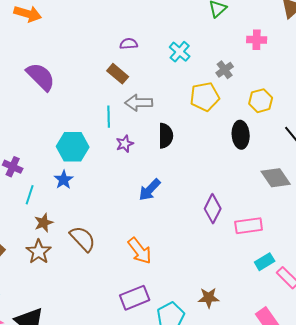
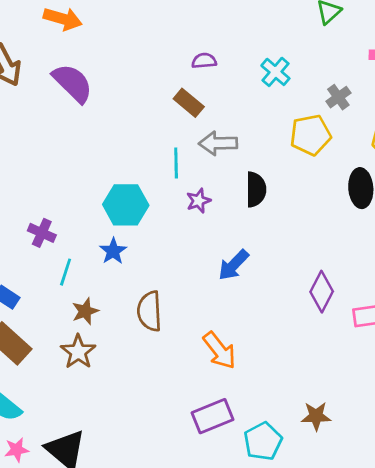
purple semicircle: (41, 77) -> (73, 83), moved
brown semicircle: (83, 239) -> (150, 311), moved, turned -140

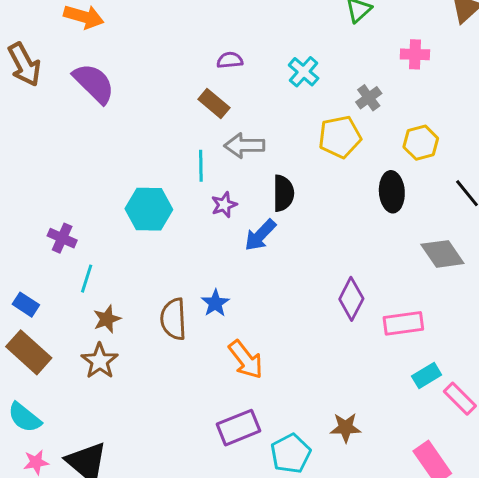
blue star: (113, 251) -> (215, 303), moved
blue arrow: (233, 265) -> (260, 235), moved

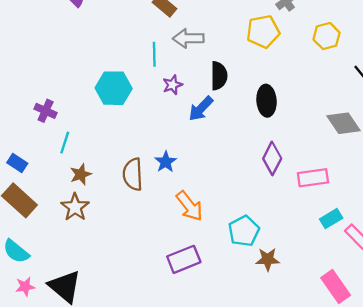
black ellipse: (392, 192) -> (267, 101), moved
cyan pentagon: (291, 454) -> (244, 231), moved

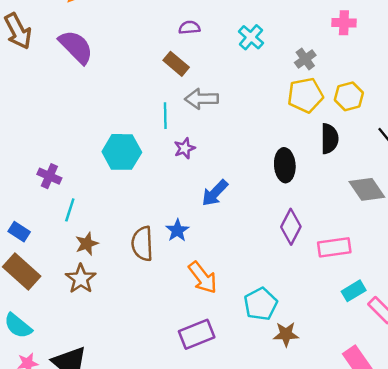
yellow pentagon: (263, 32) -> (305, 95), moved
black semicircle: (219, 76) -> (329, 139), moved
blue arrow: (201, 109) -> (215, 193), moved

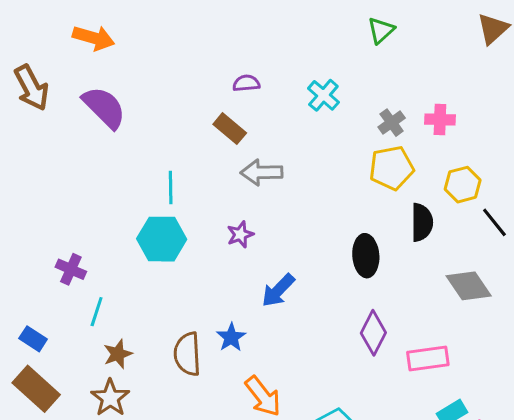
pink cross: (344, 23) -> (440, 120), moved
yellow hexagon: (349, 96) -> (463, 185), moved
cyan line: (165, 116) -> (171, 188), moved

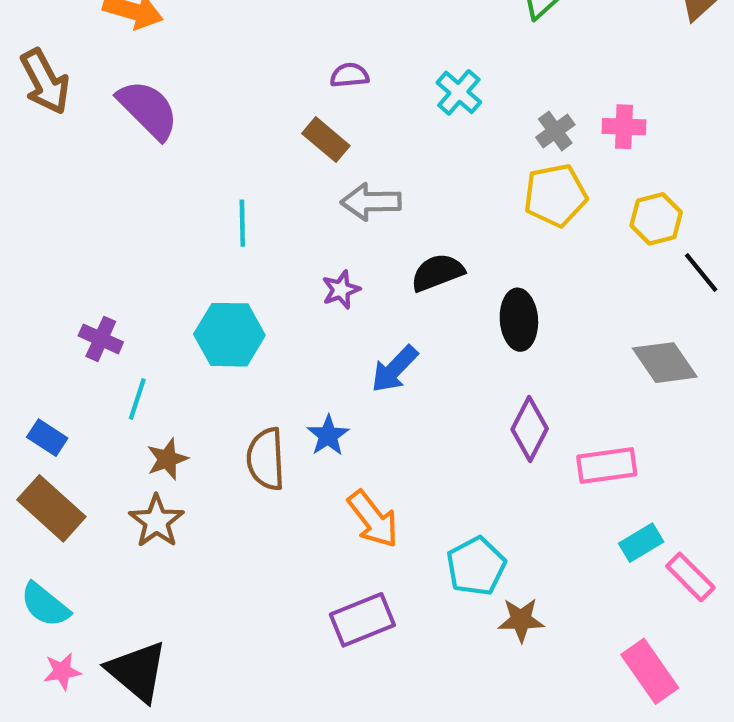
black semicircle: (422, 222) -> (437, 272), moved, turned -111
cyan hexagon: (162, 239) -> (229, 335), moved

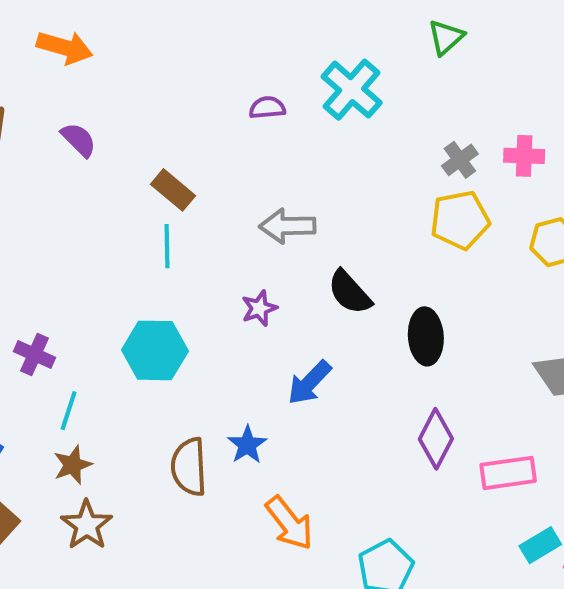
cyan cross: (459, 92) -> (352, 90), moved, size x1.4
purple semicircle: (148, 110) -> (79, 140), size x0.6
brown rectangle: (326, 140) -> (173, 190), moved
black semicircle: (437, 272) -> (350, 292), turned -111
brown star: (167, 459) -> (73, 465), moved

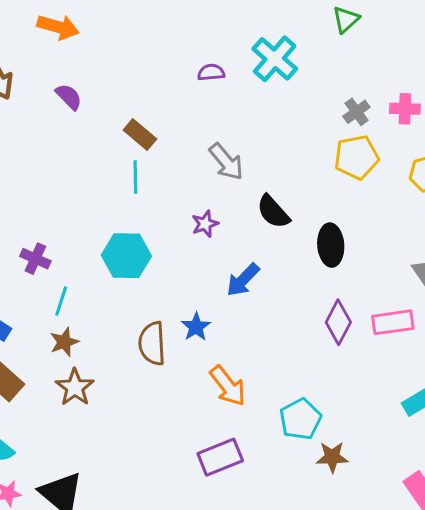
gray arrow: (287, 226) -> (226, 162), turned -129
pink rectangle: (508, 473) -> (393, 322), moved

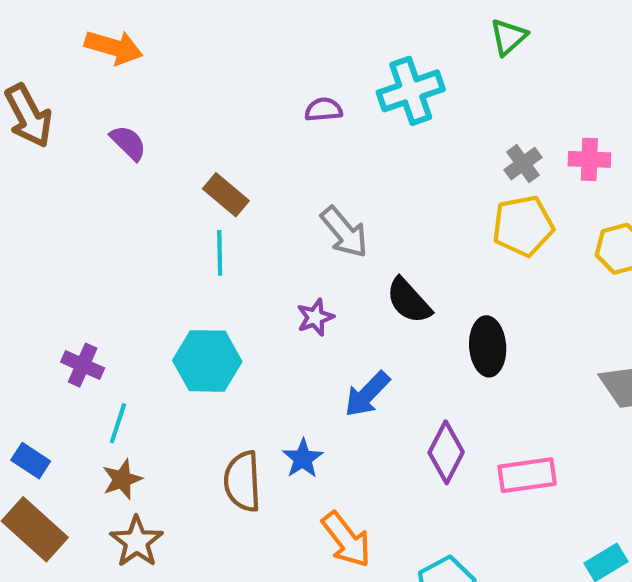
cyan cross: (275, 59) -> (411, 91), turned 30
purple diamond: (338, 322) -> (446, 452), moved
pink rectangle: (393, 322) -> (527, 475), moved

